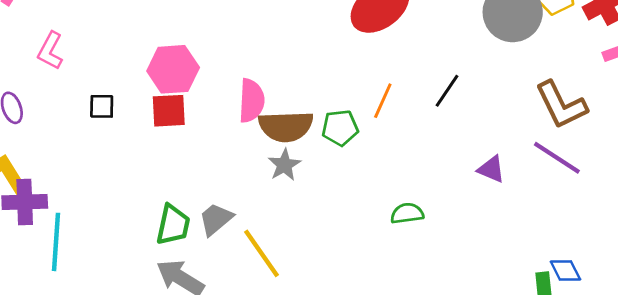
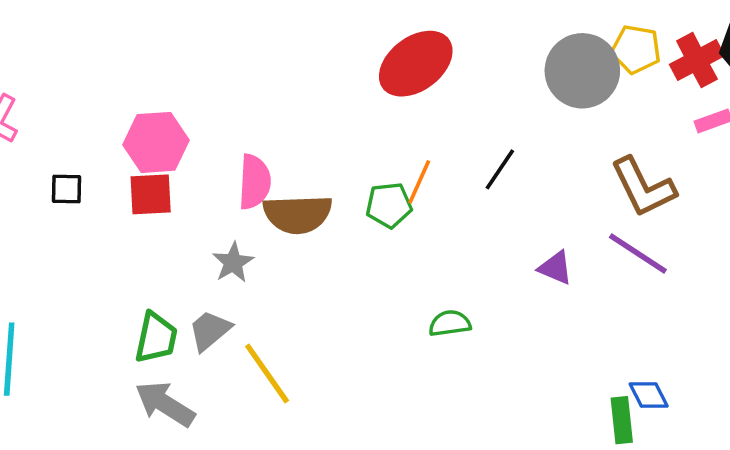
green pentagon: (340, 128) -> (389, 205), moved
gray star: (284, 165) -> (233, 262), moved

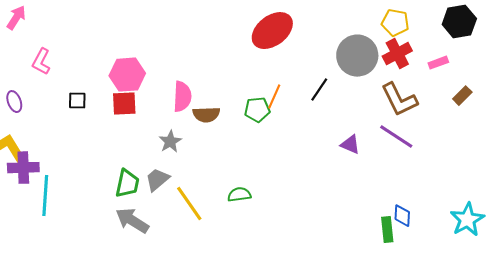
red cross: (697, 60) -> (397, 54), moved
gray circle: (582, 71) -> (357, 56), moved
brown semicircle: (298, 214) -> (206, 115), size x0.7
green semicircle: (450, 323) -> (239, 195), moved
blue diamond: (649, 395) -> (402, 216), turned 30

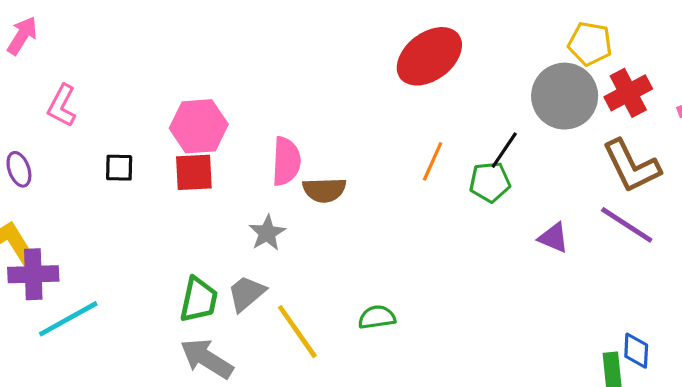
yellow pentagon: (395, 23) -> (590, 44), moved
green pentagon: (257, 110) -> (490, 182), moved
cyan line: (45, 196) -> (68, 319), turned 57

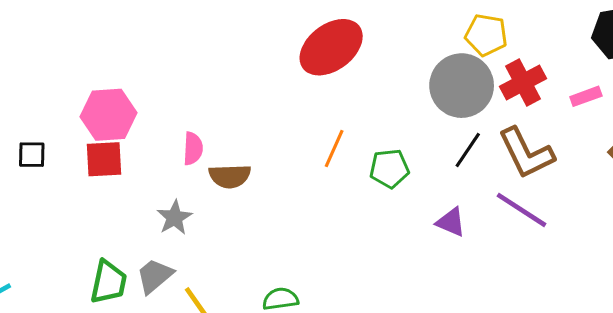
black line: (504, 150) -> (468, 150), moved
pink semicircle: (286, 161) -> (193, 149), size x0.7

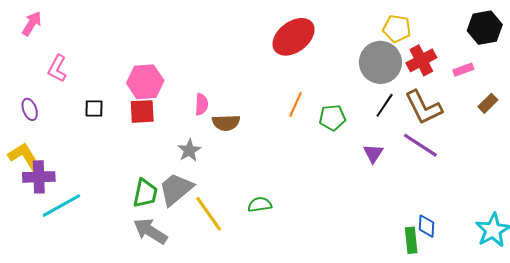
purple triangle: (451, 222) -> (373, 153), turned 40
gray trapezoid: (155, 276) -> (176, 189), size x1.4

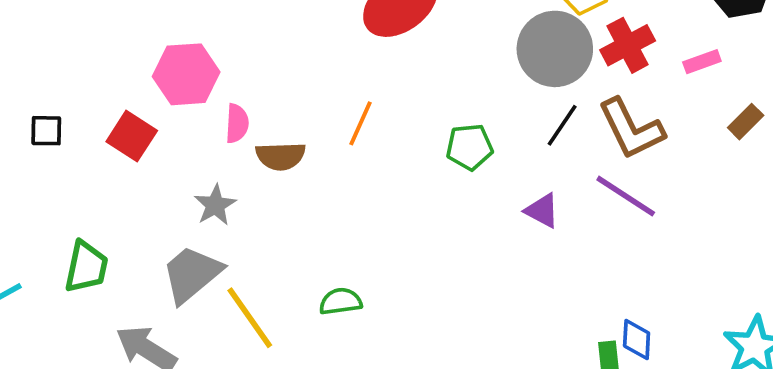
pink hexagon: (145, 82) -> (186, 74), moved
orange line: (296, 104) -> (361, 123), moved
red square: (142, 111) -> (132, 136), turned 36
purple triangle: (373, 153) -> (542, 211), turned -35
green trapezoid: (145, 193) -> (86, 267), moved

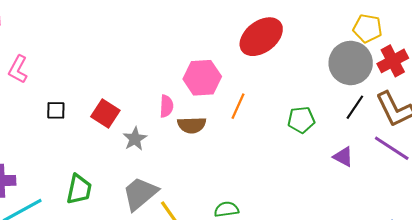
pink hexagon: (186, 74) -> (202, 78), moved
gray star: (215, 205) -> (135, 139), moved

